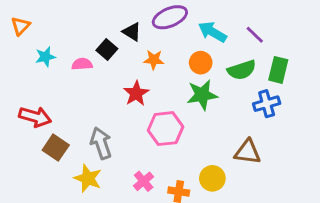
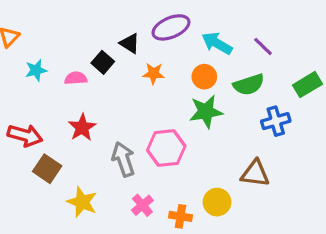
green rectangle: (278, 70) -> (308, 85), moved, turned 45
red star: (136, 93) -> (82, 127), moved
gray arrow: (101, 143) -> (123, 159), moved

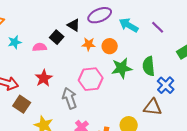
orange circle: (204, 77) -> (110, 46), moved
green semicircle: (249, 85) -> (149, 66), moved, turned 102
blue cross: (276, 121) -> (166, 85), moved, turned -30
pink hexagon: (166, 148) -> (91, 79), moved

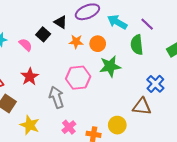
pink semicircle: (40, 47) -> (26, 45), turned 48
green semicircle: (149, 66) -> (137, 45), moved

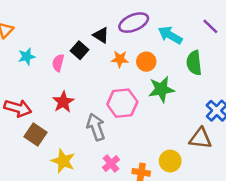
purple line: (147, 24) -> (210, 26), moved
pink semicircle: (26, 45) -> (58, 63), turned -120

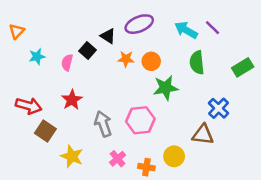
cyan arrow: (170, 35) -> (186, 30), moved
pink hexagon: (122, 103) -> (140, 120), moved

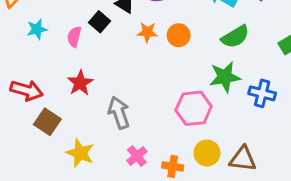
green semicircle: (197, 63) -> (235, 37), turned -115
green star: (166, 88) -> (225, 77), moved
blue cross: (219, 108) -> (262, 93), turned -30
pink hexagon: (140, 120) -> (194, 108), moved
brown triangle: (203, 135) -> (243, 159), moved

